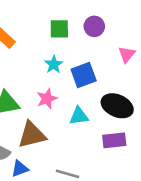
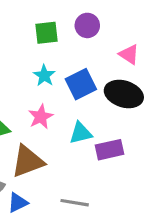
pink triangle: (127, 54) -> (129, 54), turned -30
black ellipse: (117, 106) -> (124, 94), moved
purple rectangle: (114, 140) -> (109, 150), moved

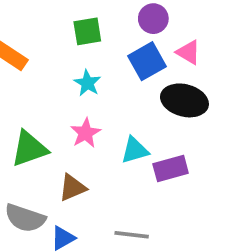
purple circle: (87, 25) -> (153, 19), moved
blue square: (81, 84) -> (147, 61), moved
brown triangle: (28, 161) -> (72, 188), size x0.7

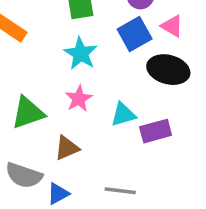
cyan star: (87, 83) -> (81, 54), size x1.4

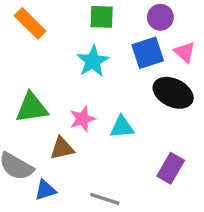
pink star: (79, 99) -> (82, 119), moved
purple rectangle: (156, 131) -> (171, 168), moved, turned -56

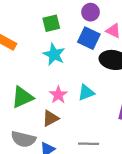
blue square: (148, 53) -> (89, 38), turned -30

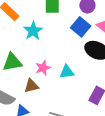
cyan star: (54, 54) -> (33, 31), moved

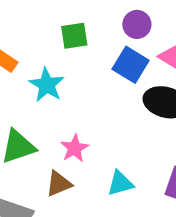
cyan triangle: (67, 72) -> (120, 183), moved

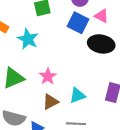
brown triangle: (59, 184) -> (50, 102), moved

